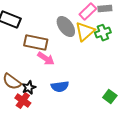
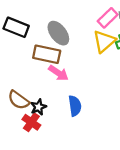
gray ellipse: (66, 27) -> (58, 33), moved
blue semicircle: (60, 87) -> (75, 106), turned -90

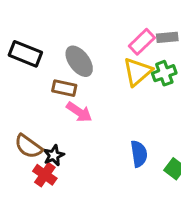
brown rectangle: (47, 54) -> (64, 88), size x0.7
blue semicircle: (75, 106) -> (139, 154), moved

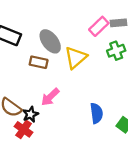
yellow triangle: (137, 72) -> (76, 58), moved
pink arrow: (79, 112) -> (50, 97), moved, turned 102

